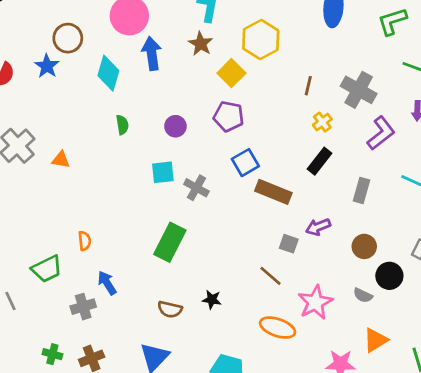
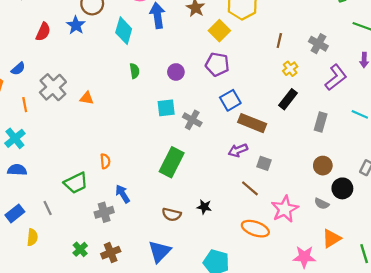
gray cross: (359, 90) -> (318, 44), size x0.7
purple arrow: (318, 227) -> (238, 150), moved
green cross: (52, 354) -> (80, 249), turned 32

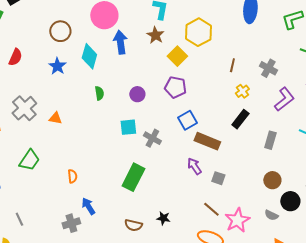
blue star: (76, 25) -> (57, 66), moved
purple arrow: (238, 150) -> (194, 166), turned 78
green trapezoid: (76, 183) -> (29, 160), moved, turned -30
brown line: (250, 188) -> (211, 209), moved

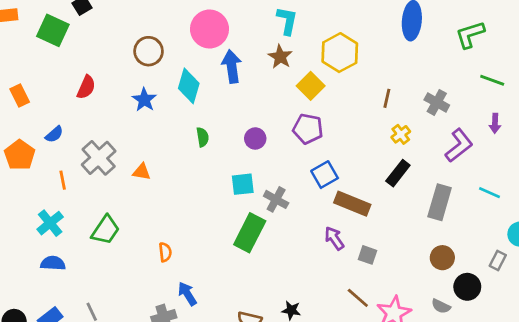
gray rectangle: (270, 140) -> (440, 202), size x1.4
green rectangle: (133, 177) -> (250, 233), moved

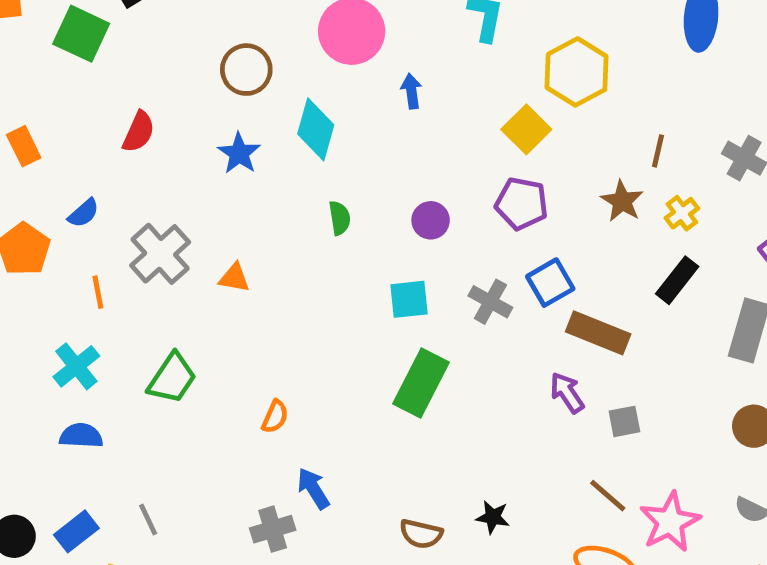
brown star: (280, 57) -> (622, 201), moved
blue arrow: (232, 66) -> (411, 91), moved, size x0.6
gray cross: (276, 199) -> (490, 302), moved
orange semicircle: (165, 252) -> (275, 417), turned 30
gray square: (367, 255) -> (624, 421), turned -30

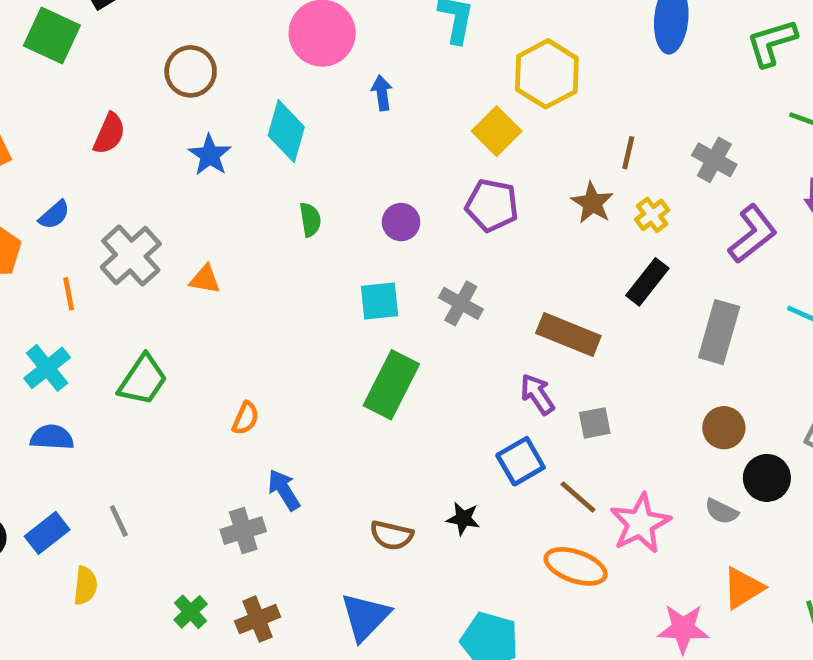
brown circle: (246, 70) -> (191, 71), moved
blue square: (550, 283) -> (521, 461), moved

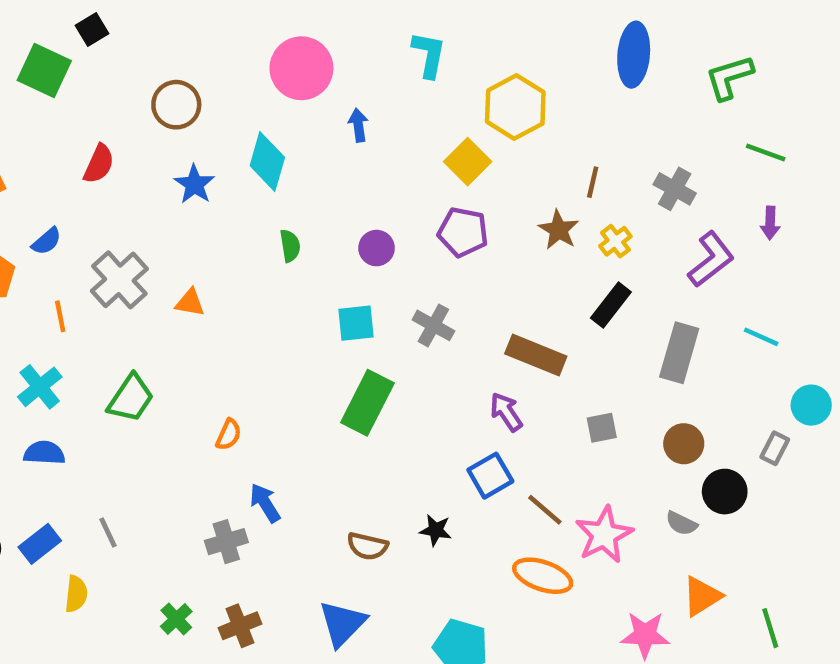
gray square: (595, 423) -> (602, 428), moved

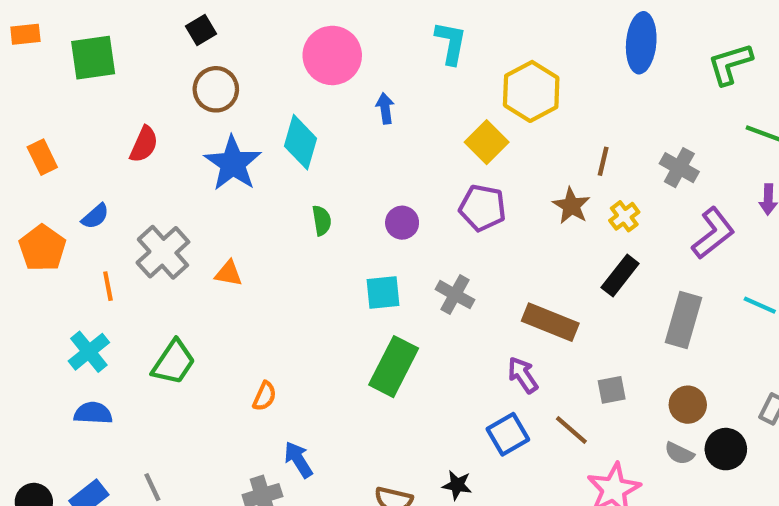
black square: (92, 30) -> (201, 30), moved
green square: (44, 71) -> (93, 58), turned -33
blue star: (194, 184) -> (233, 163), size x1.5
brown line: (545, 510) -> (571, 430), moved
gray semicircle: (681, 523) -> (679, 453), moved

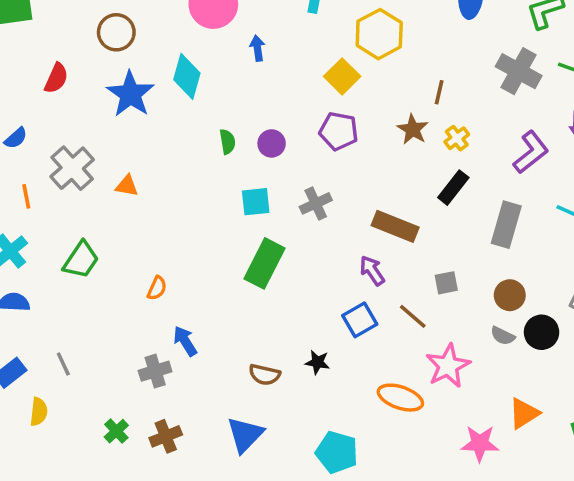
gray cross: (679, 168) -> (519, 71), moved, size x1.4
green semicircle: (322, 221) -> (227, 142), moved
gray cross: (455, 295) -> (316, 203), turned 36

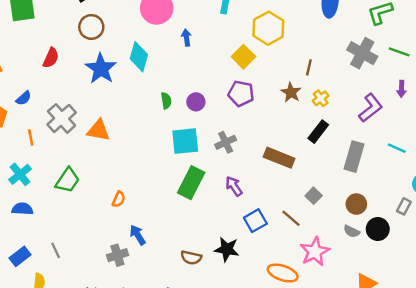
orange triangle: (127, 186) -> (98, 130), size x1.5
cyan square: (256, 202) -> (185, 141), size x1.4
purple arrow: (372, 270) -> (234, 186), moved
gray square: (446, 283) -> (314, 196), turned -35
black star: (317, 362) -> (227, 249), size x1.5

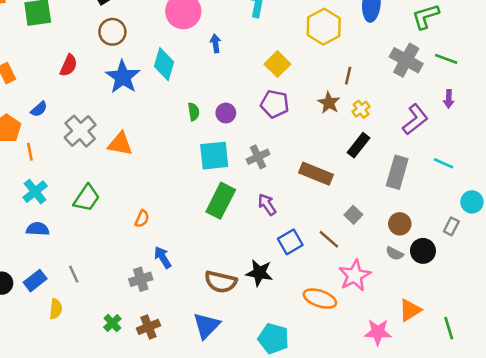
yellow hexagon: (268, 28) -> (324, 27), moved
orange line: (31, 137) -> (30, 152), moved
brown semicircle: (191, 258) -> (221, 282), size x1.4

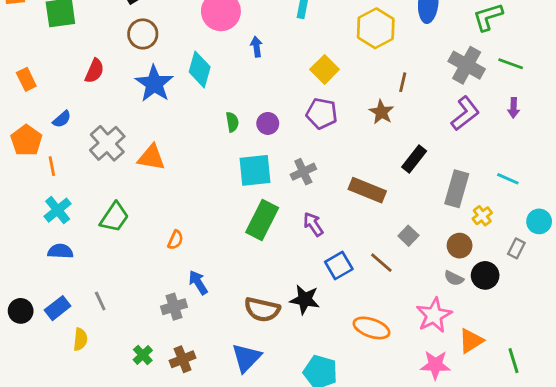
yellow cross: (361, 109) -> (482, 216), moved
purple L-shape: (415, 119) -> (465, 113), moved
pink star: (355, 275) -> (434, 315), moved

